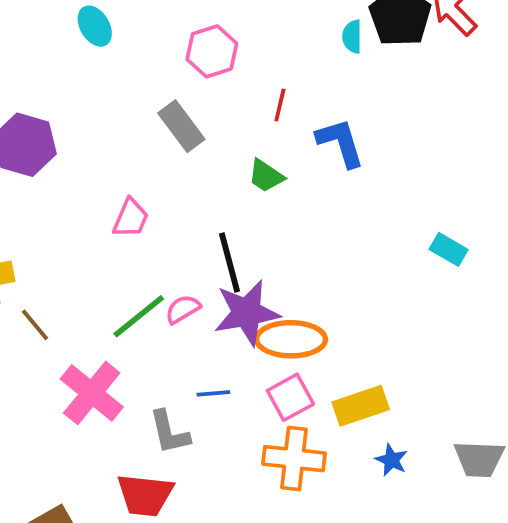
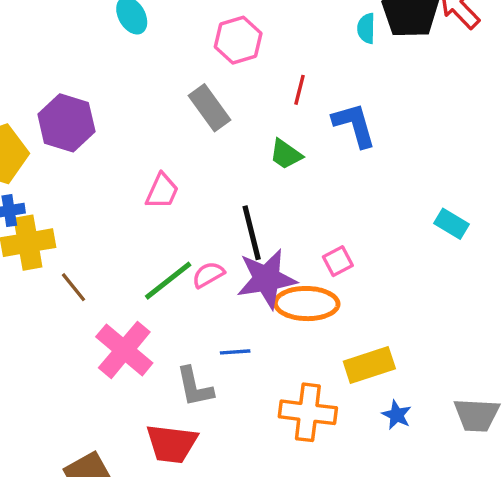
pink square: (290, 397) -> (338, 261), moved, size x0.7

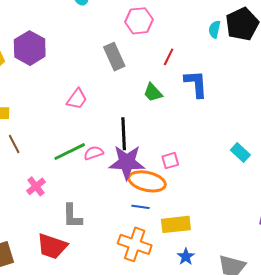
pink cross: (124, 350) -> (36, 186), size x0.6
blue line: (235, 352) -> (140, 207), moved

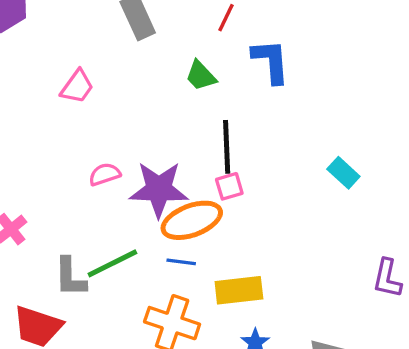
black line: (124, 134) -> (227, 147), moved
green line: (70, 152) -> (112, 263), moved
orange ellipse: (147, 181) -> (192, 220), turned -33

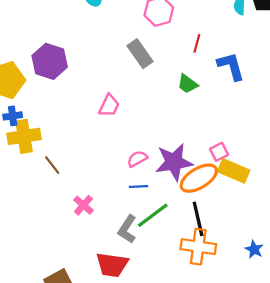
black line: (227, 147) -> (198, 219), moved
blue line: (181, 262) -> (139, 186), moved
gray L-shape: (70, 277) -> (127, 229), turned 44
yellow rectangle: (239, 290) -> (234, 171), moved, turned 40

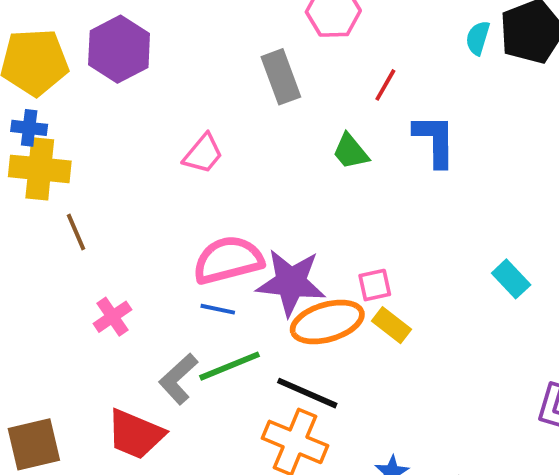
pink semicircle: (137, 159) -> (228, 260), size x1.8
yellow rectangle: (234, 171) -> (391, 325), size x0.7
black line: (198, 219) -> (307, 393), turned -68

